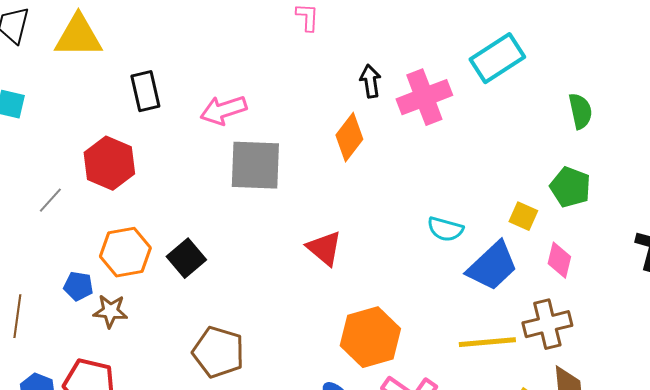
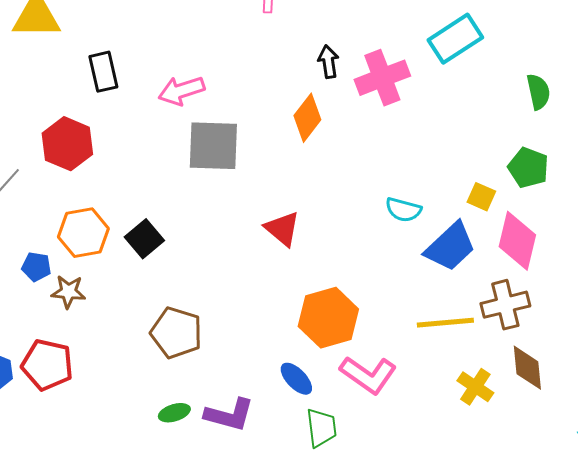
pink diamond: (559, 260) -> (517, 241), size x1.6

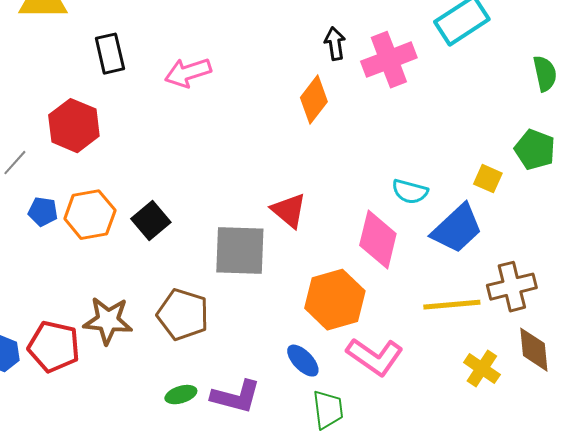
gray square: (213, 146) -> (240, 251), moved
pink diamond: (517, 241) -> (378, 240), moved
blue pentagon: (36, 267) -> (43, 212), moved
brown star: (68, 292) -> (108, 321), moved, size x1.4

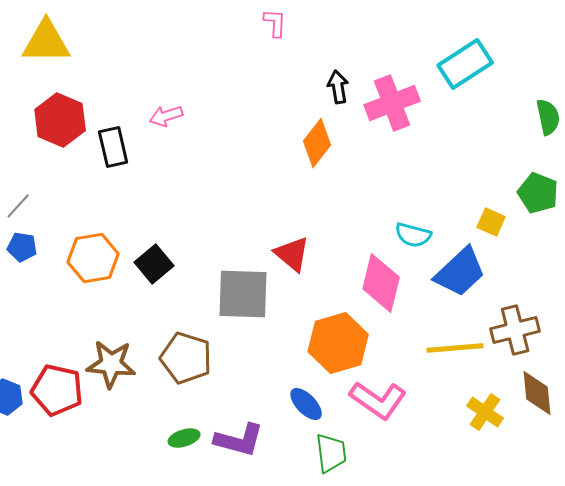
black rectangle: (110, 54) -> (113, 147), moved
pink arrow: (188, 73) -> (166, 116), moved, size x0.7
red hexagon: (74, 126) -> (60, 120), moved
blue pentagon: (43, 212) -> (22, 247), moved

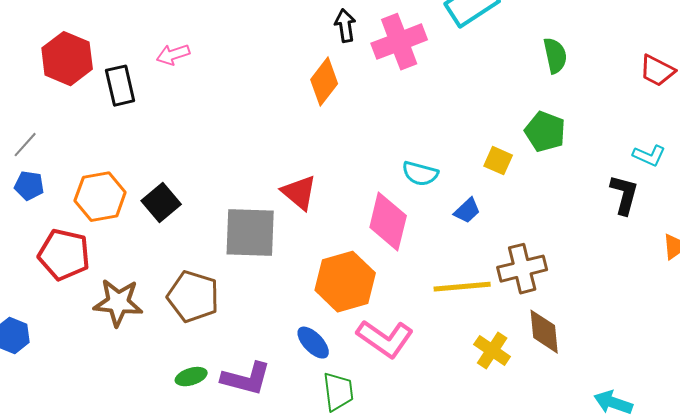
blue trapezoid: (460, 272) -> (467, 211), size x0.5
red pentagon: (57, 390) -> (64, 255), moved

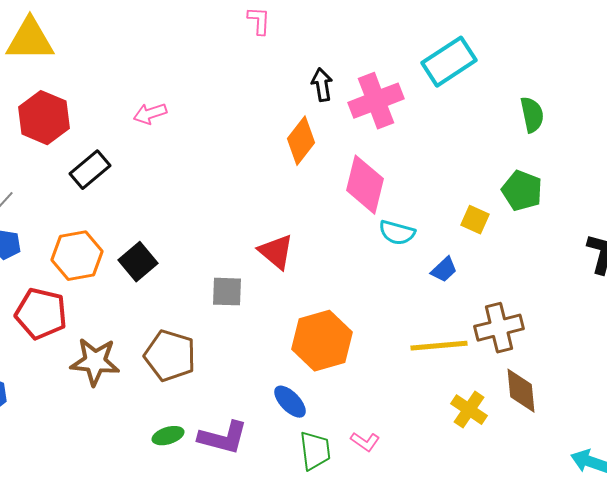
black rectangle: (120, 86) -> (90, 170), moved, turned 63
pink diamond: (388, 222) -> (365, 185), moved
gray square: (250, 233) -> (227, 292), size x0.6
pink L-shape: (385, 339) -> (365, 442), moved, size x0.5

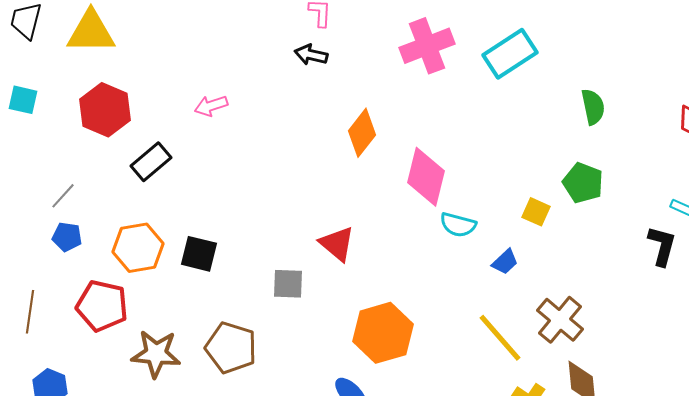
black arrow: (322, 85) -> (311, 55), moved, turned -68
pink cross: (376, 101) -> (427, 46), moved
black square: (138, 262) -> (199, 254), turned -36
brown cross: (499, 328) -> (560, 320), turned -36
yellow line: (439, 346) -> (500, 338), turned 54

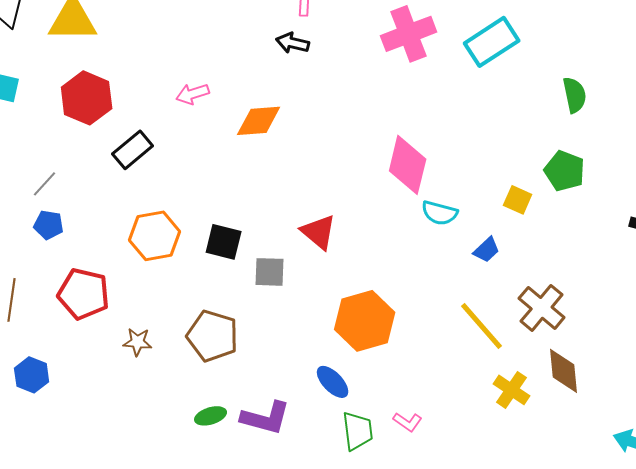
orange diamond: (362, 133) -> (259, 121), moved, turned 48
orange hexagon: (138, 248) -> (155, 236), moved
black square: (199, 254) -> (224, 242), moved
brown star: (156, 354) -> (138, 342), size x0.6

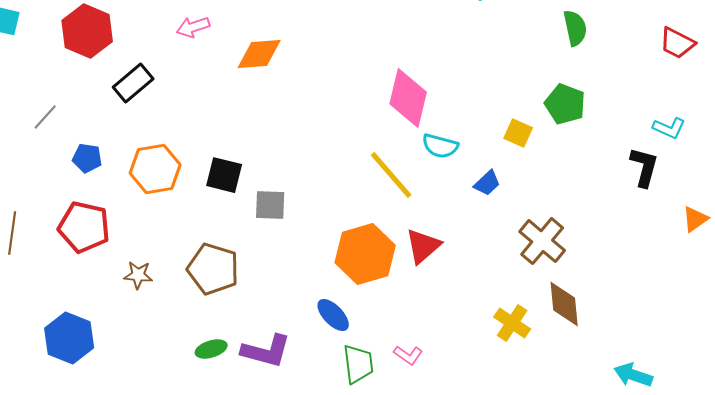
blue pentagon: (49, 225) -> (87, 158), moved
red triangle: (319, 232) -> (423, 246), moved, turned 39
yellow line: (482, 326) -> (391, 175), moved
blue hexagon: (32, 375) -> (69, 338), moved, size x1.4

